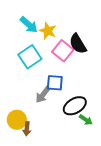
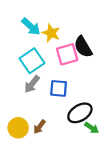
pink square: (63, 51) -> (67, 54), turned 35
gray arrow: (43, 95) -> (32, 84), moved
brown arrow: (27, 129) -> (39, 127), moved, turned 32

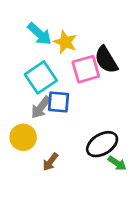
blue square: (59, 88) -> (59, 102), moved
yellow circle: (18, 128) -> (23, 137), moved

